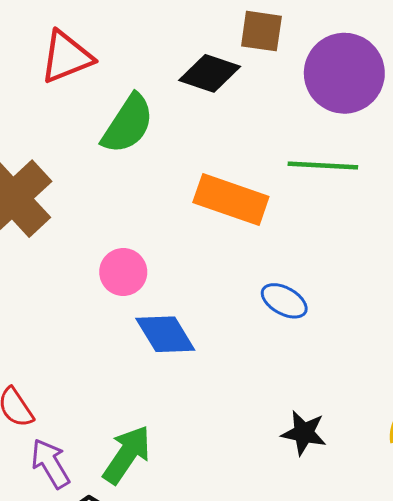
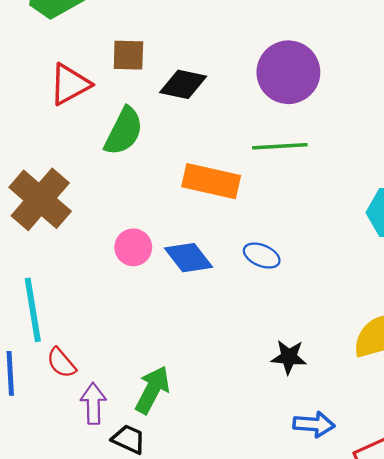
brown square: (261, 31) -> (128, 55), moved
blue diamond: (165, 334) -> (189, 258), moved
purple arrow: (50, 463) -> (93, 404), turned 36

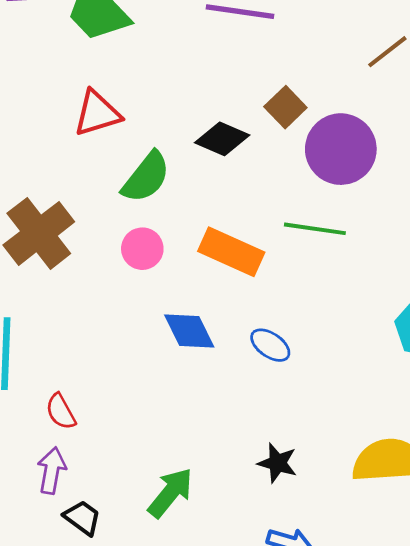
brown square: (128, 55) -> (285, 107), moved, turned 33
pink circle: (133, 247) -> (142, 249), moved
red semicircle: (61, 363) -> (61, 412), moved
green arrow: (152, 390) -> (170, 493), moved

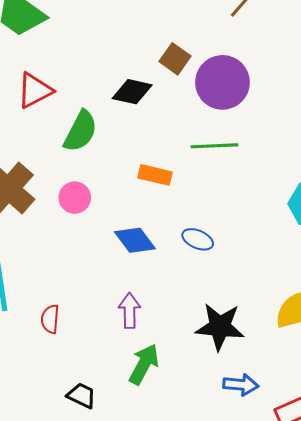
pink circle: (142, 249) -> (75, 198), moved
orange rectangle: (231, 252) -> (155, 175), size x0.7
red semicircle: (61, 412) -> (50, 319), turned 44
black star: (277, 463) -> (220, 327), size x1.6
purple arrow: (52, 470) -> (129, 311), moved

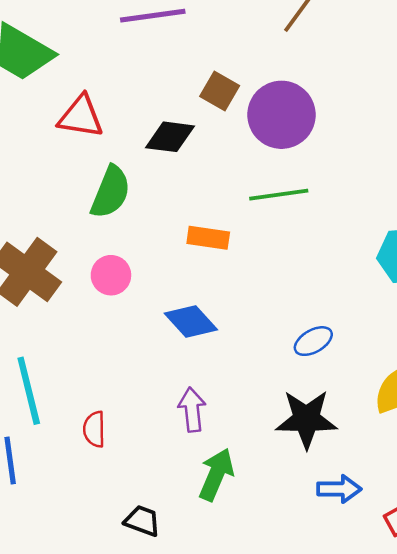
red triangle: (35, 90) -> (81, 117), moved, turned 42
blue ellipse: (198, 239) -> (313, 341), moved, turned -48

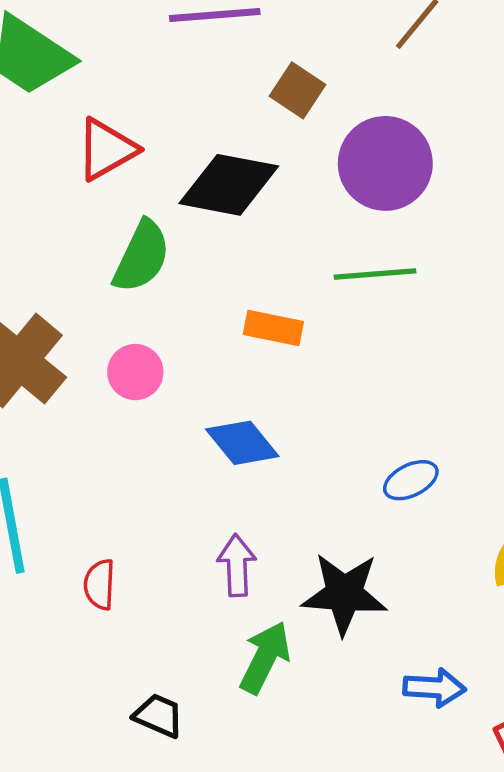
brown square: (220, 91) -> (298, 90), moved
red triangle: (81, 117) -> (106, 149), turned -42
black diamond: (170, 137) -> (229, 185), size x1.4
black star: (306, 419) -> (344, 594), moved

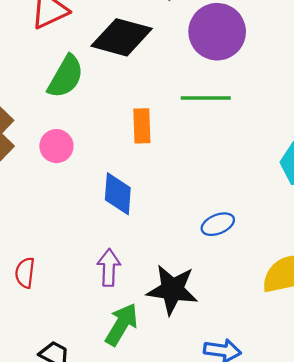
orange rectangle: (273, 328) -> (142, 126), turned 72
blue diamond: (242, 443) -> (118, 194), turned 39

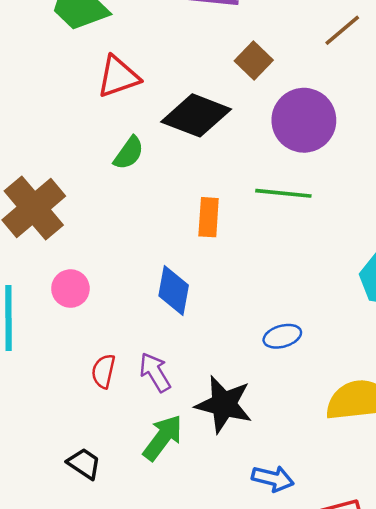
green semicircle: (66, 77) -> (129, 153), size x0.7
pink circle: (56, 146) -> (70, 289), moved
purple arrow: (109, 268) -> (155, 372), turned -39
red semicircle: (25, 273) -> (103, 371), moved

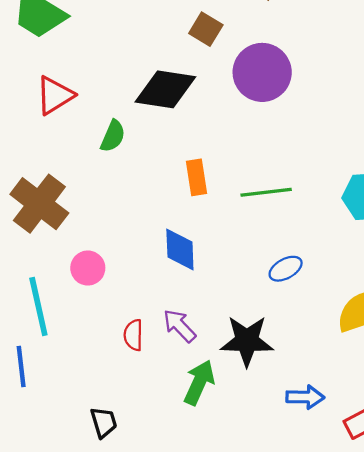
red triangle: (118, 77) -> (55, 95), moved
green line: (283, 193) -> (266, 192), moved
black trapezoid: (84, 464) -> (104, 422), moved, turned 52

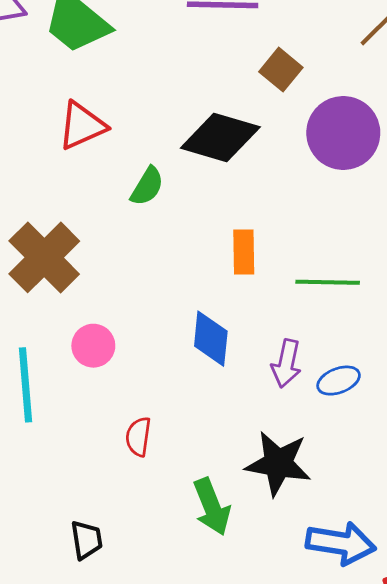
purple arrow: (179, 326) -> (286, 363), moved, turned -132
green arrow: (199, 382) -> (212, 507), turned 126
blue arrow: (305, 397) -> (341, 543), size x1.4

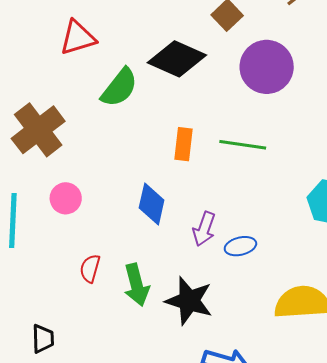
green semicircle: (147, 186) -> (119, 88), size x1.4
green line: (328, 282) -> (243, 145), moved
green arrow: (212, 507) -> (136, 285), moved

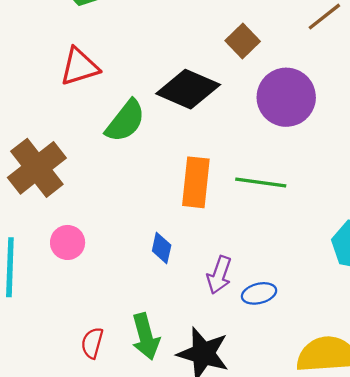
orange rectangle: (183, 144) -> (196, 182), size x1.4
blue diamond: (152, 204) -> (162, 248), size x0.7
red semicircle: (90, 268) -> (92, 343), moved

